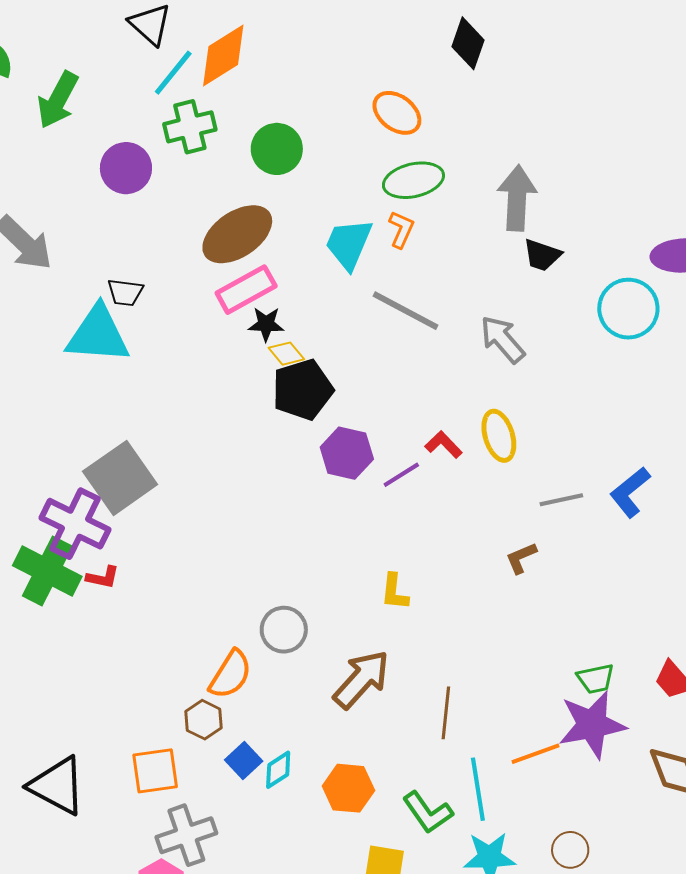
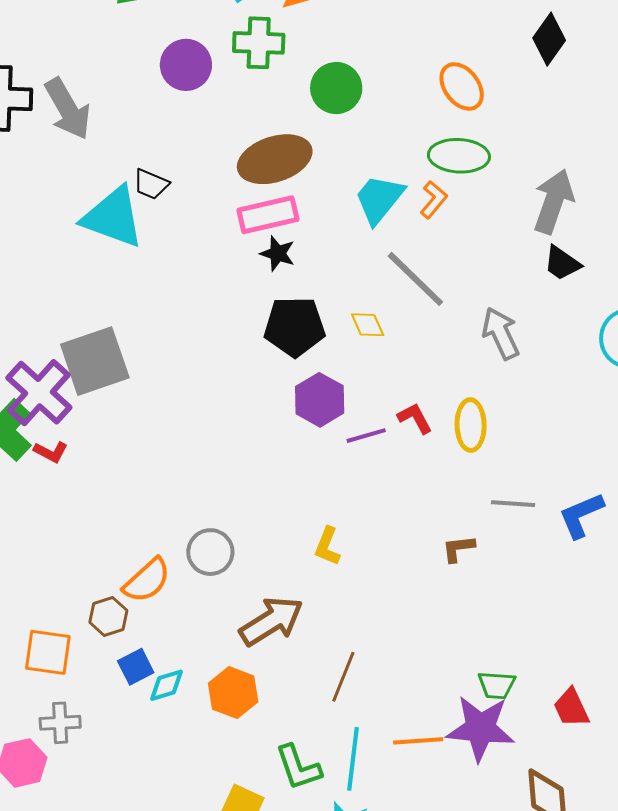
yellow diamond: (286, 354) -> (368, 325), moved
orange hexagon: (348, 788) -> (233, 693), moved
gray cross: (186, 835) -> (60, 723), size x0.7

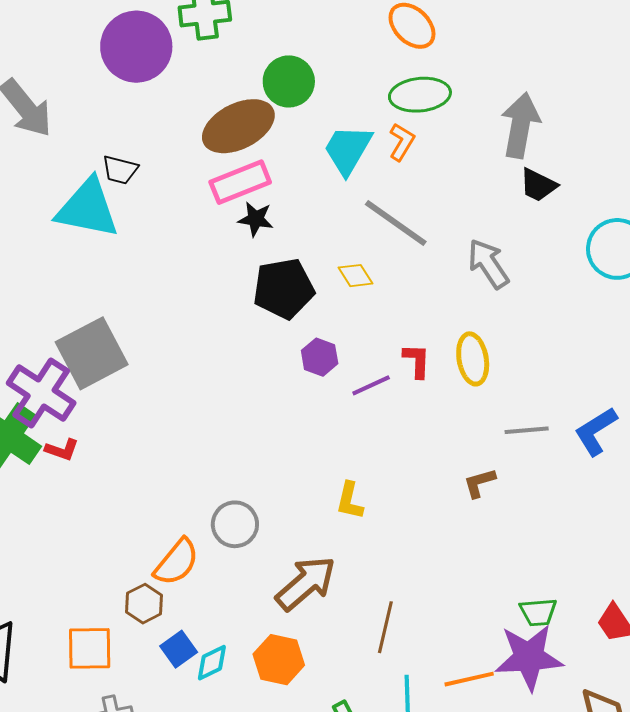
purple circle: (186, 65) -> (136, 47), size x1.4
green circle: (336, 88) -> (289, 81), moved
purple hexagon: (320, 400) -> (320, 357), size x0.7
red L-shape: (415, 418) -> (417, 361), turned 39

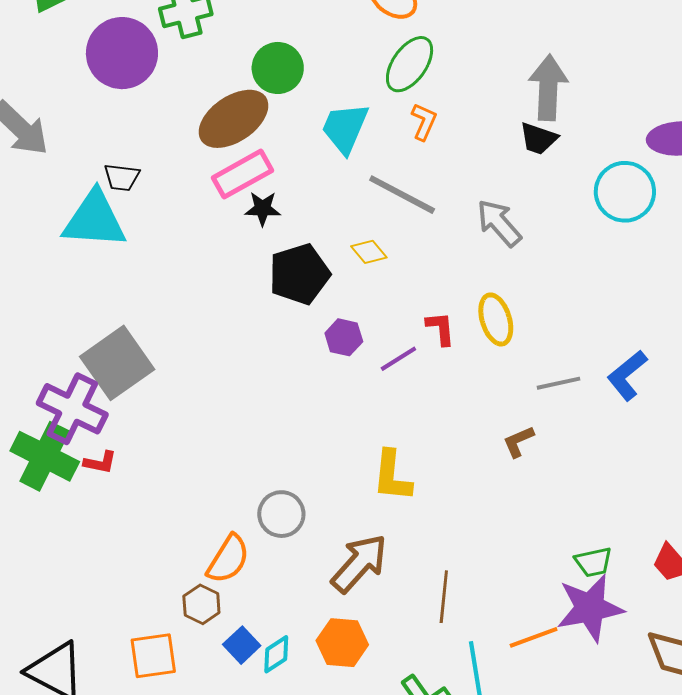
green ellipse: (420, 95) -> (410, 64), turned -42
gray arrow: (520, 125) -> (548, 88), moved
orange L-shape: (402, 142) -> (424, 122), moved
yellow L-shape: (350, 501) -> (392, 476), size x1.4

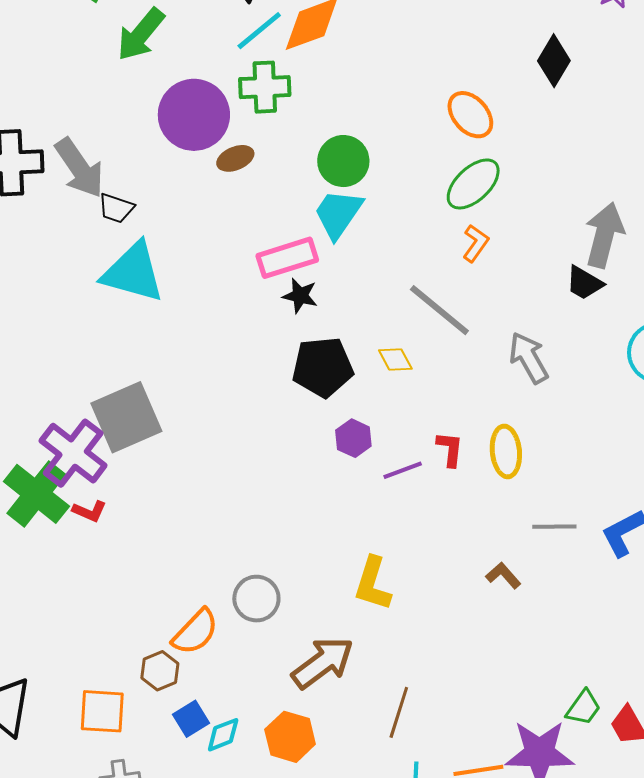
brown ellipse: (234, 119) -> (235, 158), moved, size x0.5
cyan trapezoid: (345, 128) -> (338, 214), moved
black trapezoid: (122, 177) -> (116, 208), moved
brown L-shape: (518, 441) -> (503, 576), turned 60
green trapezoid: (593, 562) -> (583, 708), moved, turned -54

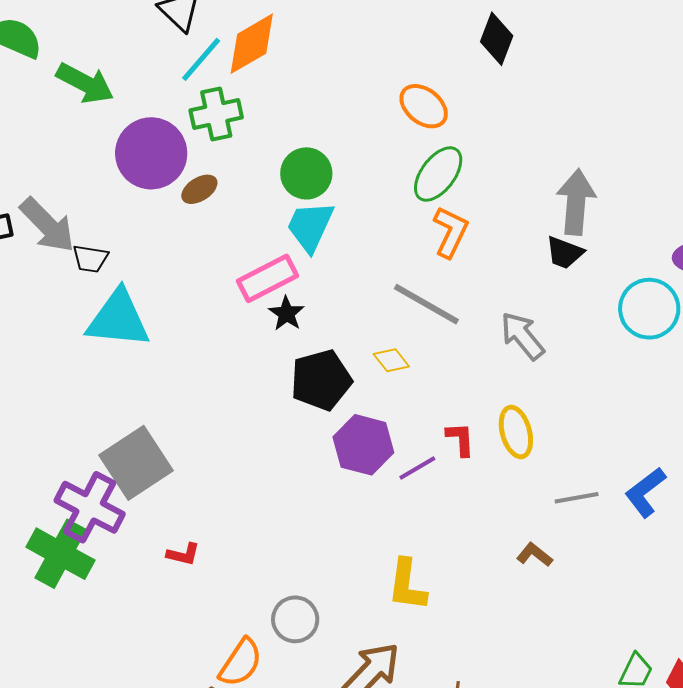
green arrow: (141, 34) -> (85, 83), turned -92
orange L-shape: (476, 243) -> (451, 232), size x1.4
black star: (300, 296) -> (287, 313), turned 30
purple hexagon: (353, 438) -> (363, 445), size x1.6
red L-shape: (89, 511) -> (183, 554), moved

